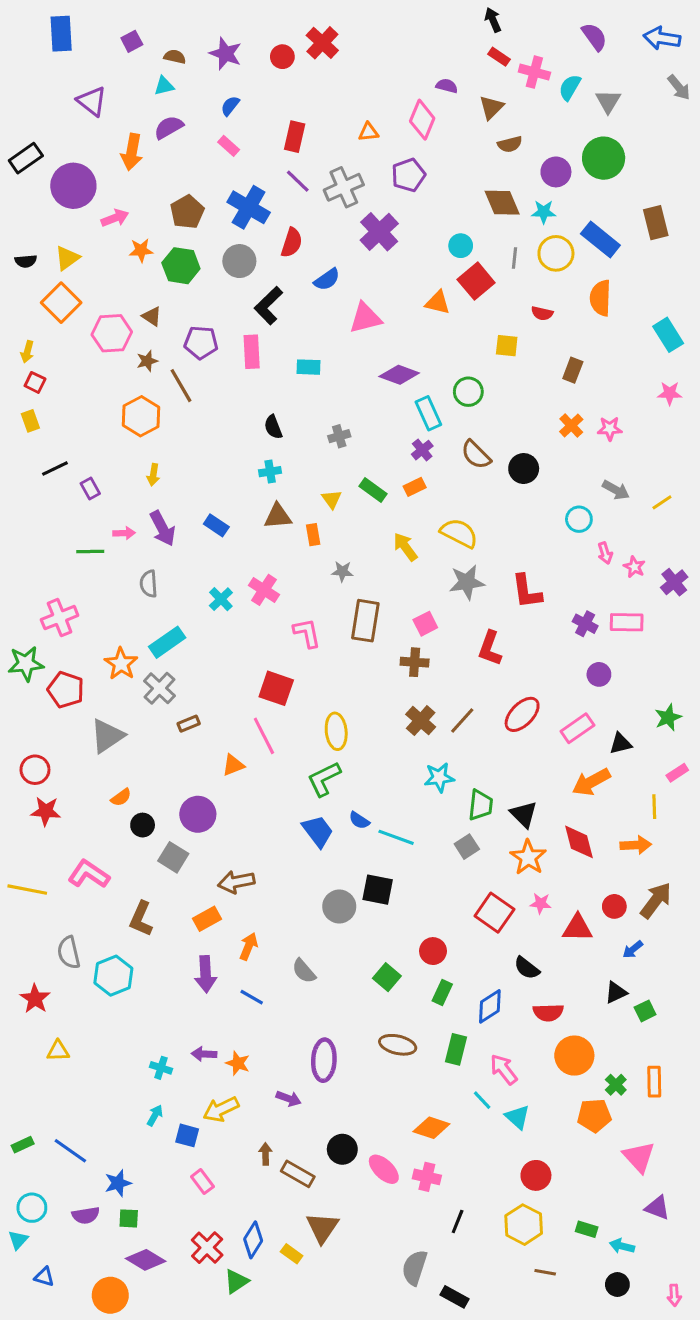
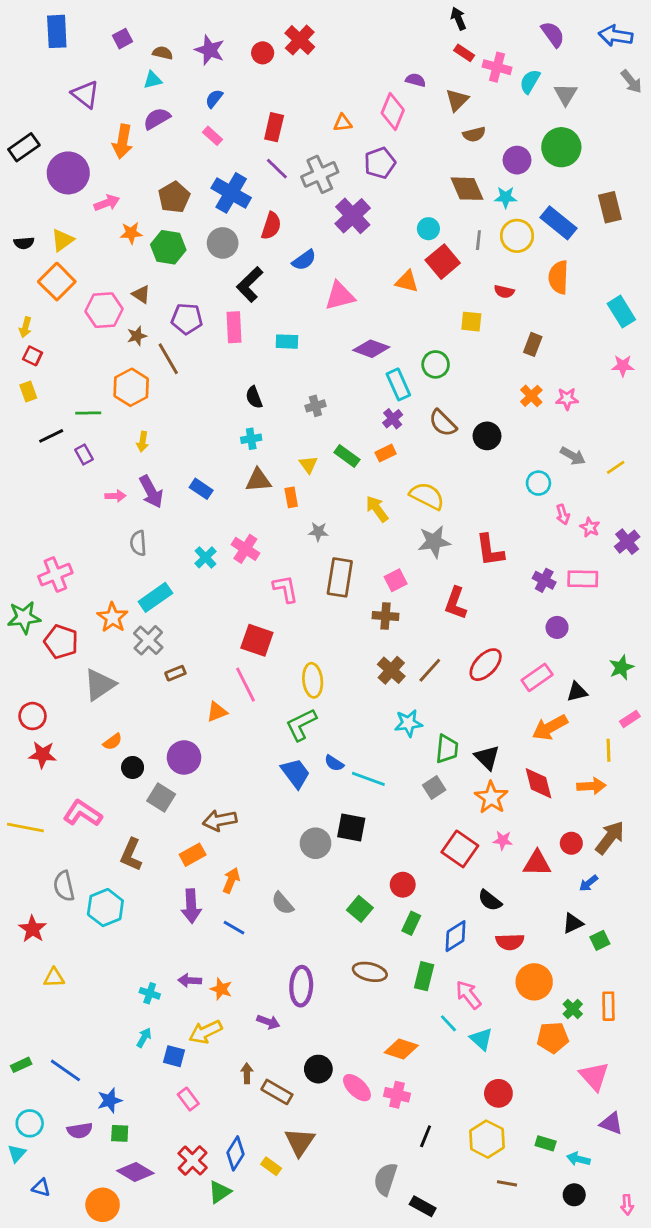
green line: (90, 551) -> (88, 413), moved

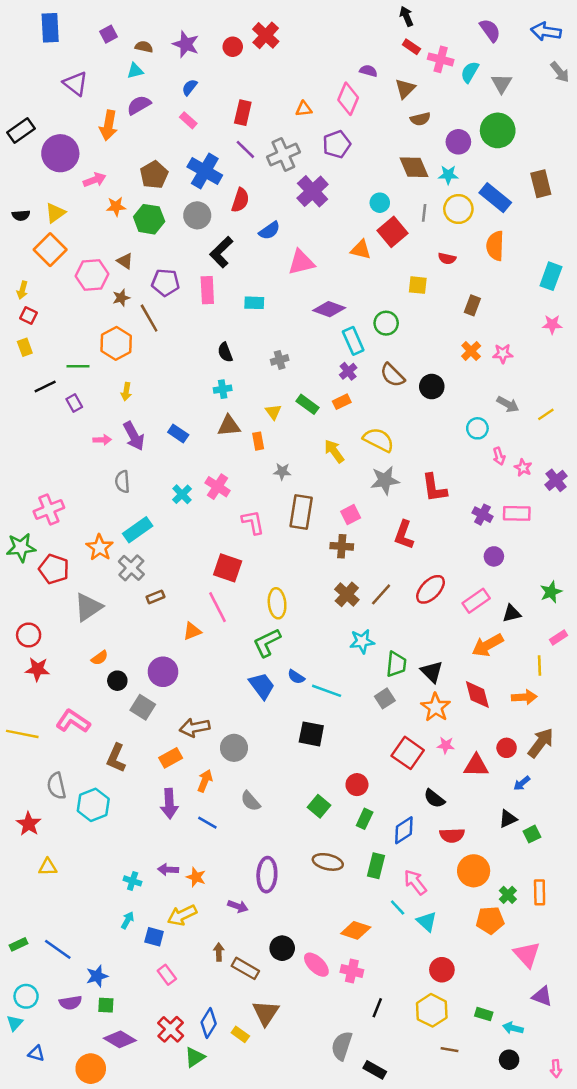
cyan rectangle: (621, 312) -> (551, 276), turned 52
gray circle: (315, 843) -> (234, 748), moved

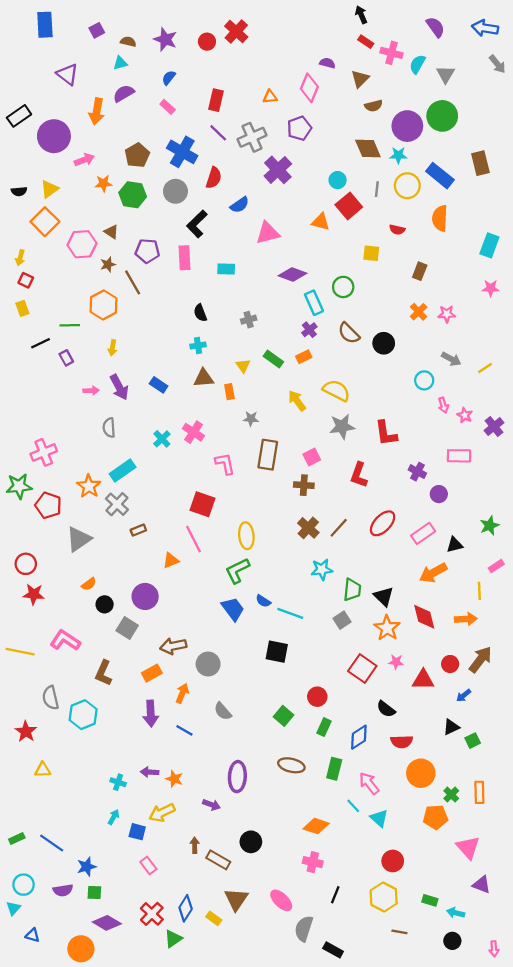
purple circle: (458, 142) -> (407, 126), size x1.4
purple cross: (482, 515) -> (417, 472), moved
pink ellipse: (316, 965) -> (281, 900), moved

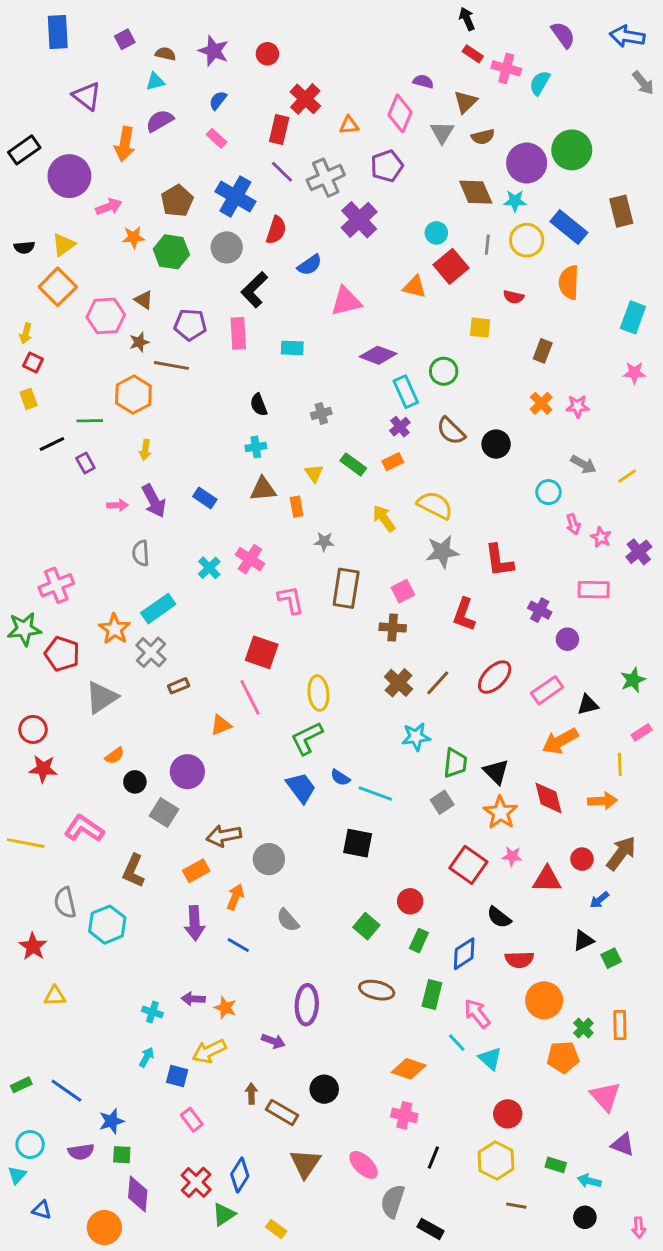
red cross: (236, 31) -> (305, 99), moved
gray triangle: (446, 74) -> (442, 132), moved
brown line: (133, 282) -> (171, 365), turned -50
yellow rectangle: (214, 918) -> (276, 1229), moved
purple diamond: (107, 923) -> (138, 1194), turned 64

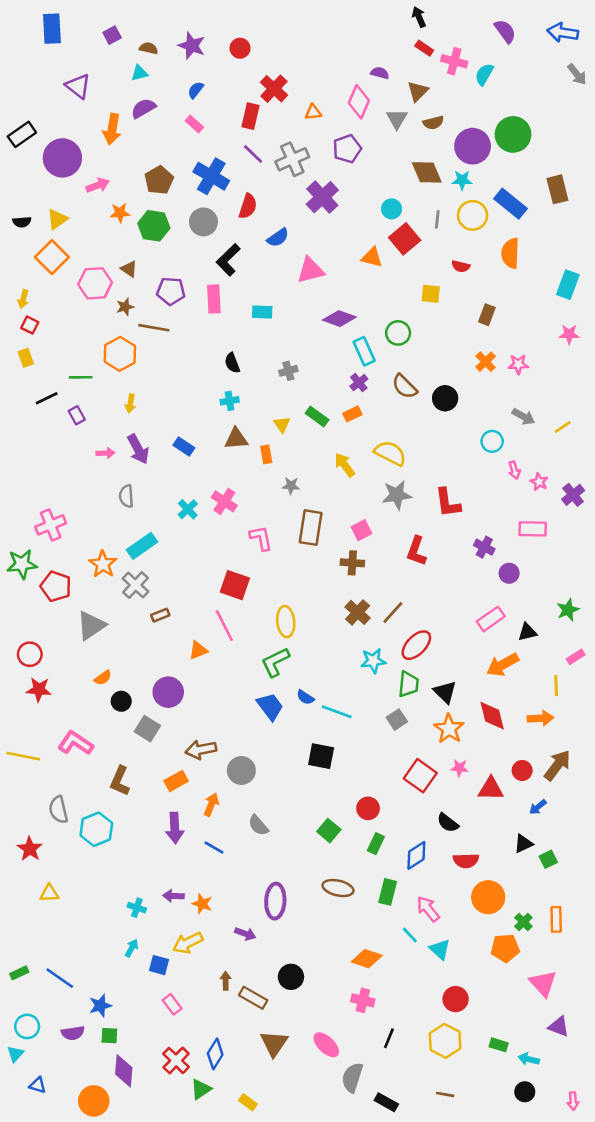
red ellipse: (495, 677) -> (416, 645), moved
brown line: (516, 1206) -> (445, 1094), moved

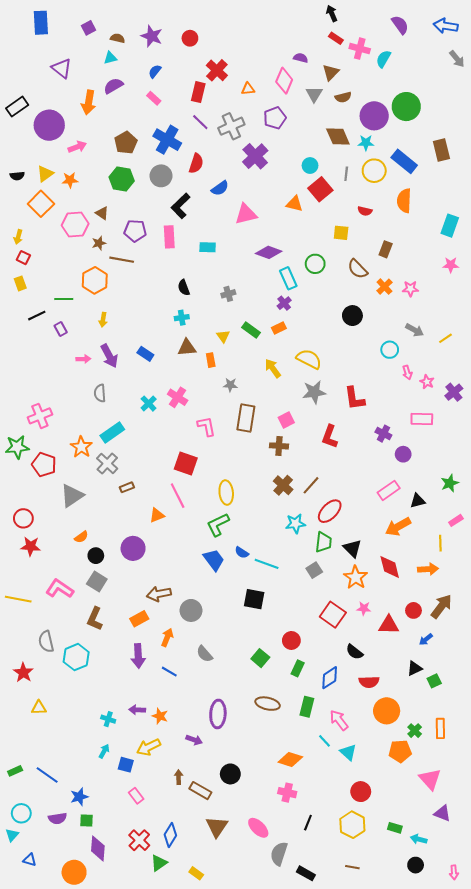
orange star: (120, 213) -> (70, 180), moved
brown semicircle: (405, 386) -> (358, 269), moved
gray square: (147, 729) -> (97, 581), moved

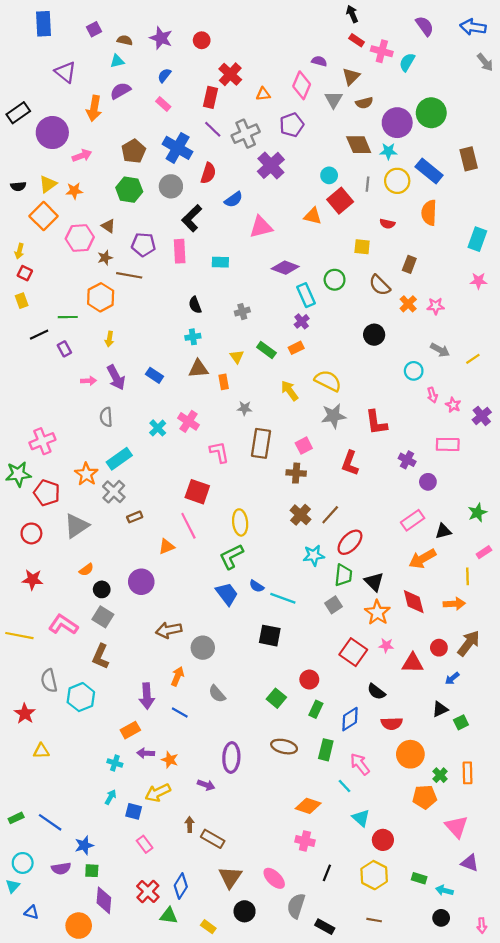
red circle: (23, 518) -> (31, 533), moved
orange rectangle: (139, 619) -> (130, 730), moved
cyan triangle: (348, 752) -> (361, 818), moved
black circle: (230, 774) -> (245, 911), moved
green triangle: (159, 863) -> (169, 916), turned 42

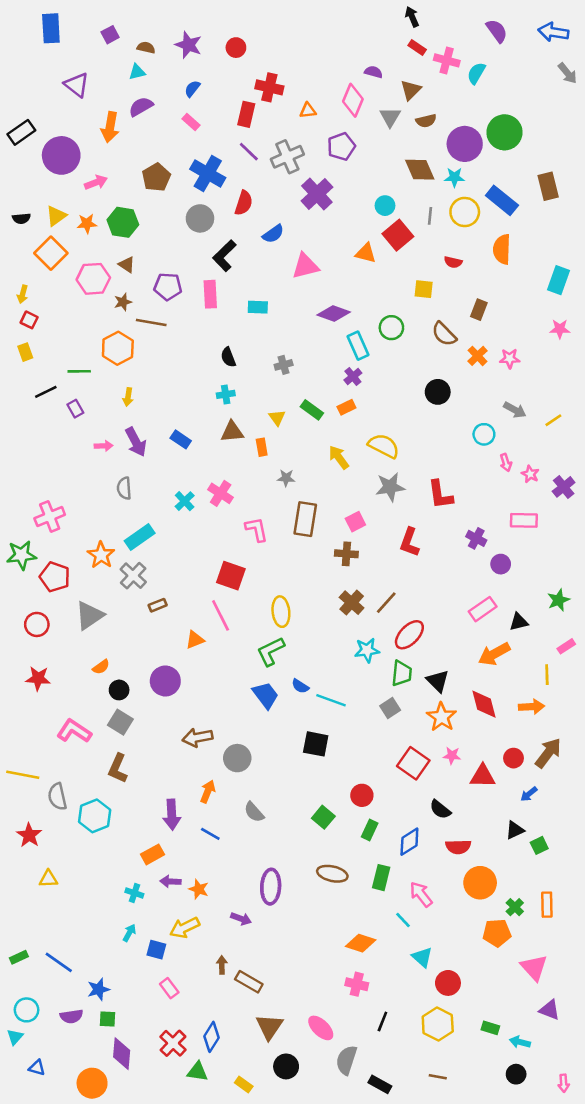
red cross: (230, 74) -> (269, 87), turned -30
green hexagon: (129, 190) -> (123, 222), moved
yellow line: (19, 636) -> (23, 775), moved

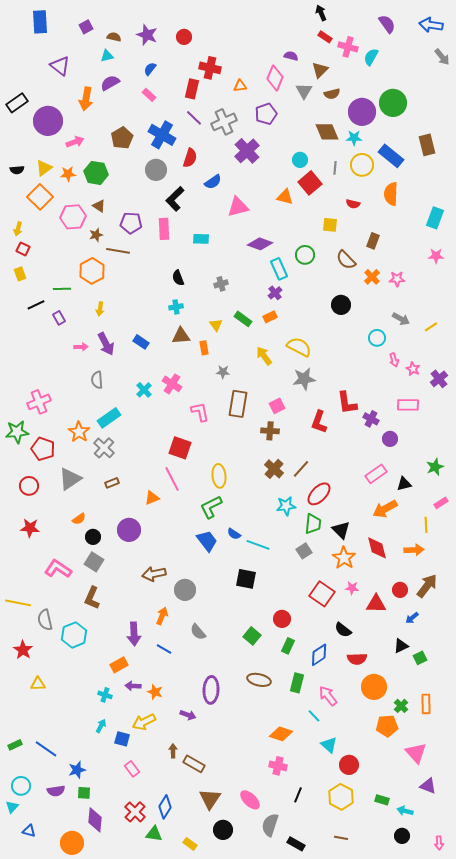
red L-shape: (440, 495) -> (347, 403), moved
brown rectangle: (158, 605) -> (112, 483), moved

